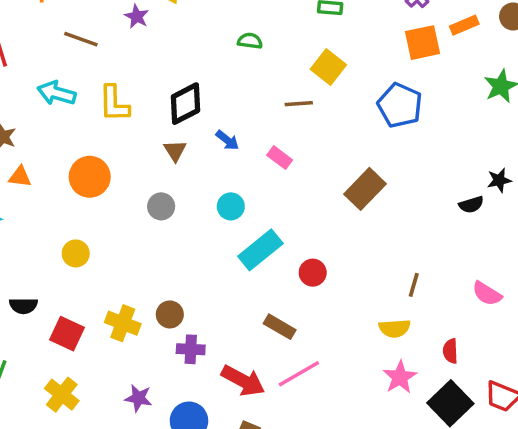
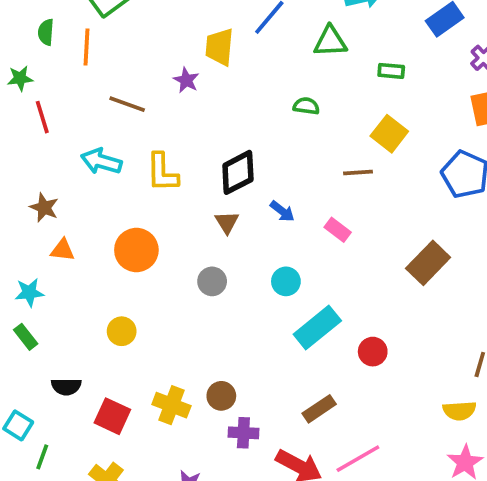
brown rectangle: (280, 327) -> (319, 409), moved, turned -64

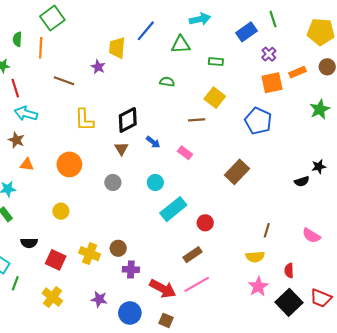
cyan arrow: (101, 161) -> (26, 114), moved
brown rectangle: (319, 409) -> (192, 255), moved

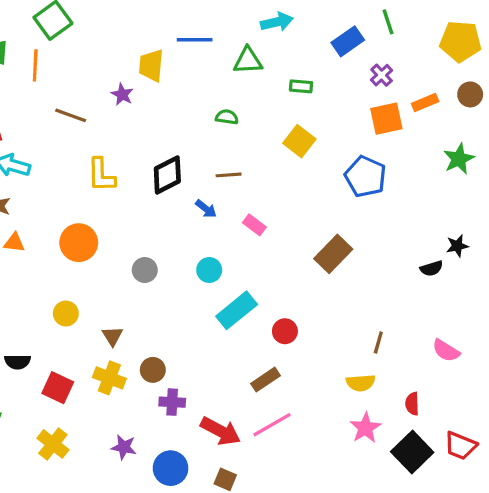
blue line: (146, 31) -> (195, 40), turned 50
brown line: (197, 120) -> (229, 175), moved
brown triangle: (121, 149) -> (113, 336), moved

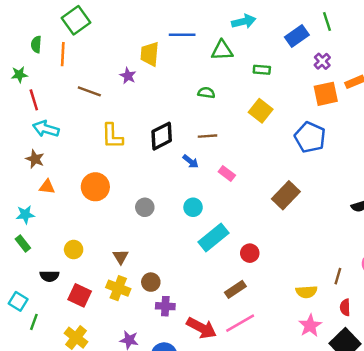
yellow circle: (66, 314) -> (74, 250), moved
brown line: (378, 343) -> (338, 276), moved

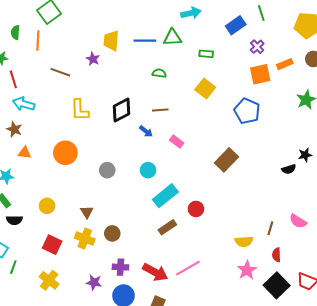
blue line: (182, 35) -> (145, 41), moved
black semicircle: (49, 276) -> (14, 220), moved
brown rectangle: (235, 289) -> (167, 227), moved
purple cross: (165, 306) -> (120, 267), moved

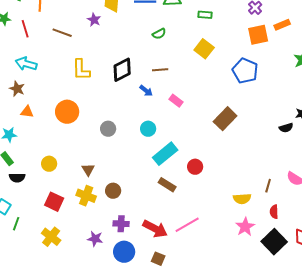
green semicircle: (159, 73) -> (159, 34), turned 144
red line: (13, 79) -> (25, 29), moved
brown rectangle: (167, 227) -> (167, 185), turned 66

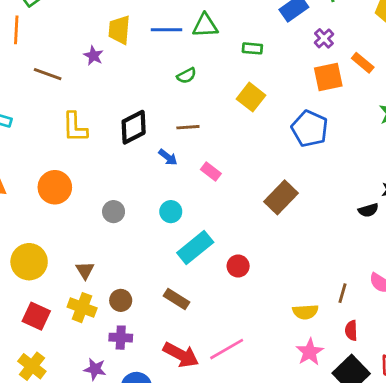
orange rectangle: (282, 25) -> (363, 63), turned 63
yellow circle: (49, 164) -> (29, 262), size x1.6
brown rectangle: (167, 185) -> (177, 299), moved
purple cross: (121, 224) -> (121, 338), moved

